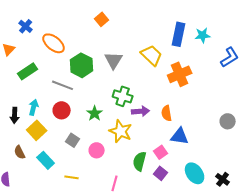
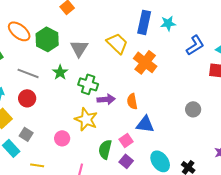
green hexagon: (82, 65) -> (47, 39), moved
orange cross: (180, 74) -> (145, 62), turned -30
green star: (95, 113) -> (60, 72), moved
gray square: (73, 140) -> (26, 134), moved

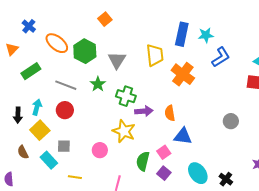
yellow trapezoid: (117, 43) -> (155, 55), turned 40
blue L-shape: (195, 45) -> (221, 57), moved
gray square: (26, 134) -> (64, 146), turned -32

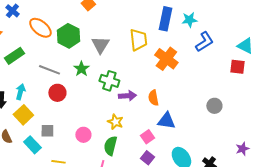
red circle: (65, 110) -> (57, 93), moved
yellow star: (124, 131) -> (115, 122), moved, size x0.7
green semicircle: (143, 161) -> (110, 146), moved

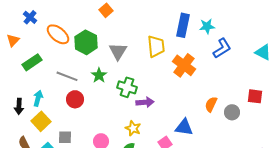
red square: (237, 67) -> (255, 96), moved
orange semicircle: (153, 98) -> (211, 104), moved, turned 35

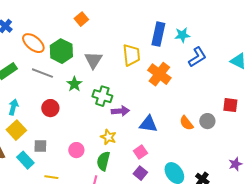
gray line: (67, 76) -> (42, 73), moved
orange semicircle: (211, 104) -> (186, 123), moved, turned -63
blue triangle: (184, 127) -> (148, 124), moved

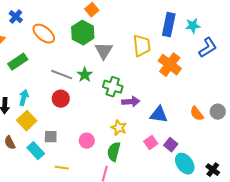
green hexagon: (61, 51) -> (83, 33), moved
gray line: (42, 73) -> (62, 75), moved
purple square: (140, 173) -> (171, 145), moved

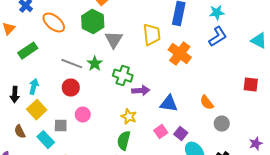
cyan star: (193, 26) -> (217, 13), moved
gray circle: (218, 112) -> (222, 124), moved
pink circle: (87, 141) -> (83, 115), moved

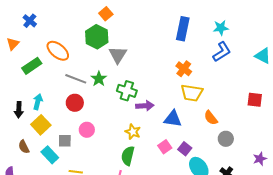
orange ellipse: (54, 23) -> (58, 51), moved
yellow trapezoid: (152, 35) -> (192, 93), moved, turned 105
orange cross: (180, 54) -> (184, 69), size x0.7

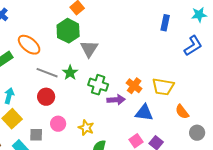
cyan star: (221, 28) -> (199, 15), moved
blue rectangle: (183, 29) -> (165, 23), moved, size x0.7
orange cross: (184, 69) -> (134, 86), moved
yellow star: (133, 132) -> (86, 128), moved

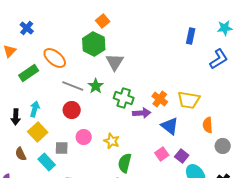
orange semicircle: (182, 112) -> (208, 125), turned 35
blue triangle: (144, 113) -> (170, 126), turned 30

